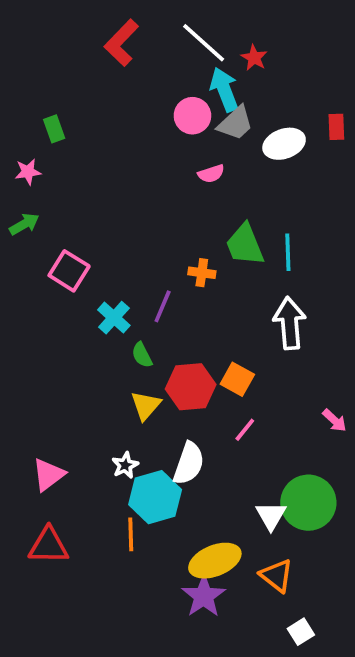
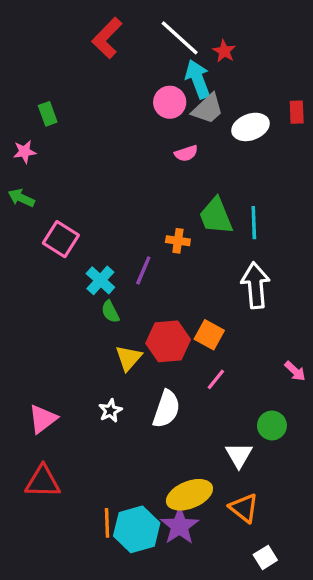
green arrow: (24, 224) -> (21, 198), turned -125
green semicircle: (142, 355) -> (110, 312), moved
cyan hexagon: (155, 497) -> (137, 529), moved
green circle: (308, 503) -> (272, 426), moved, size x0.6
orange line: (131, 534) -> (107, 523), moved

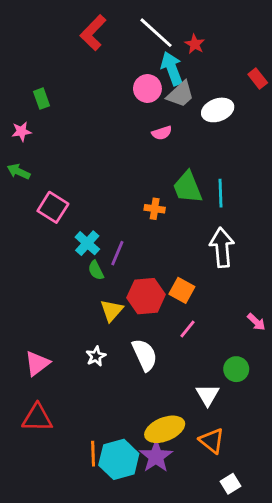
red rectangle: (297, 112) -> (258, 78), moved, turned -36
purple line: (143, 270) -> (117, 253), moved
white semicircle: (166, 409) -> (145, 355), turned -44

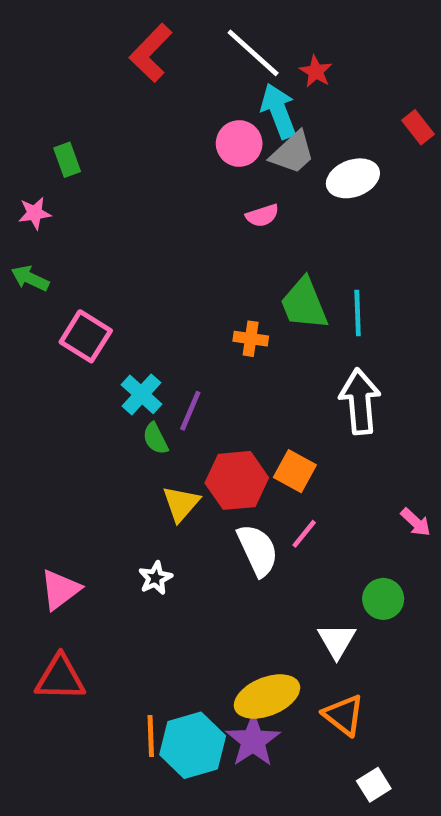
white semicircle: (145, 355) -> (258, 550), moved

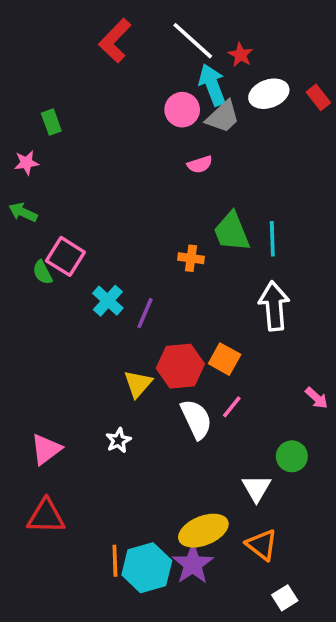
white ellipse: (353, 178) -> (269, 94), moved
green semicircle: (155, 439) -> (42, 272), moved

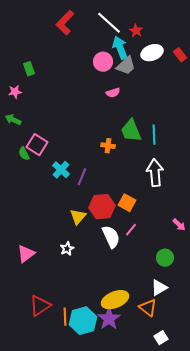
white triangle: (256, 488) -> (159, 288), moved, turned 30
red triangle: (46, 516) -> (40, 306), moved, turned -35

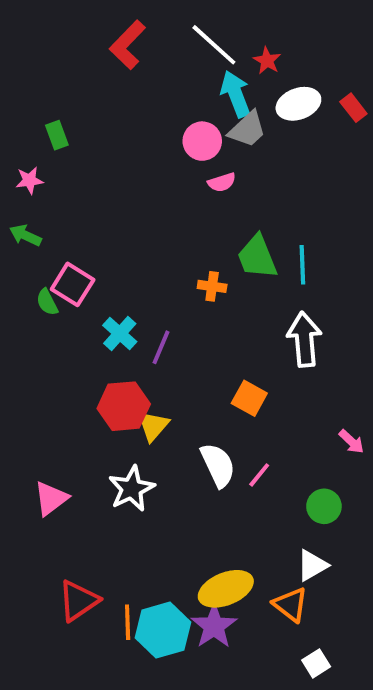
pink circle: (103, 62) -> (202, 141), moved
red hexagon: (102, 207) -> (124, 406), moved
pink line: (131, 230) -> (259, 475), moved
white star: (67, 249) -> (132, 489), size x1.6

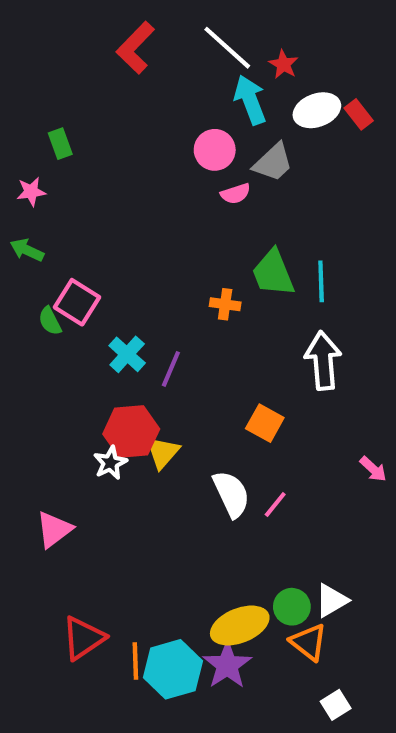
red rectangle: (353, 108) -> (359, 114), moved
gray trapezoid: (247, 129) -> (273, 162), moved
white star: (132, 489) -> (110, 463), moved, size x0.7
green circle: (324, 506) -> (292, 607), moved

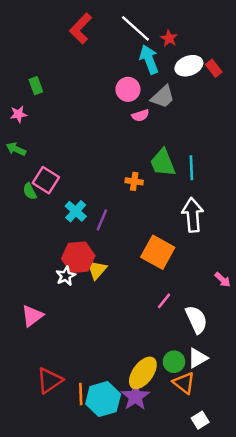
orange square: (265, 423) -> (158, 252), size x1.5
white semicircle: (231, 494) -> (196, 319), moved
yellow ellipse: (240, 625) -> (143, 373), turned -32

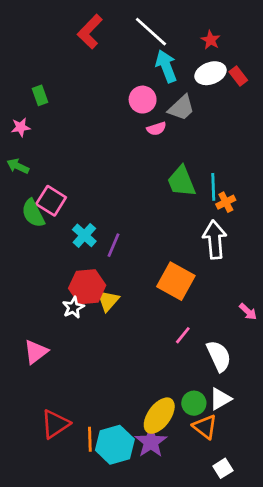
red star: (169, 38) -> (211, 40), moved
orange cross: (134, 181) -> (226, 202), moved, turned -35
green semicircle: (30, 191) -> (33, 213), size x1.5

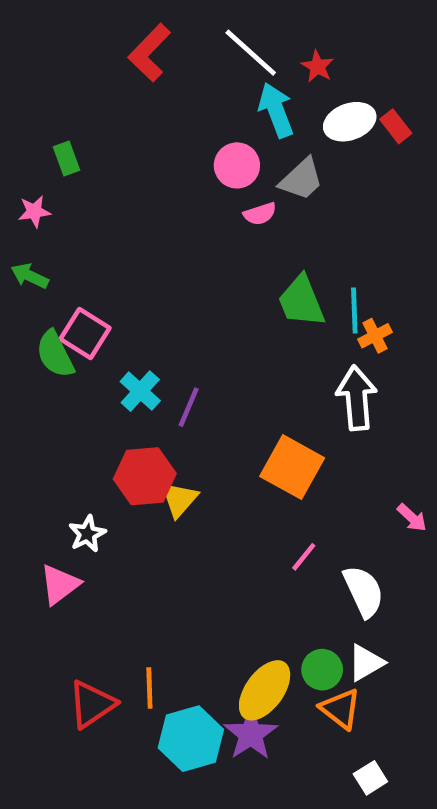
red star: (211, 40) -> (317, 66), moved
white star: (73, 307) -> (87, 534), moved
orange line: (90, 439) -> (149, 688), moved

